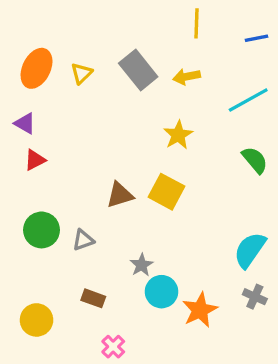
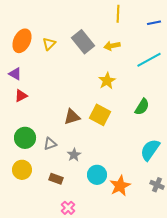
green semicircle: (255, 160) -> (142, 107), moved, turned 72
gray star: (141, 265) -> (74, 155), moved
gray cross: (255, 297) -> (157, 185), moved
yellow circle: (37, 320) -> (22, 170), moved

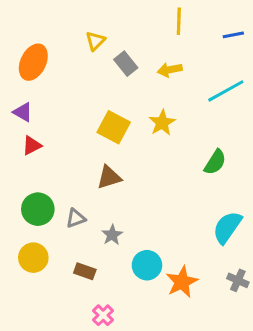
gray rectangle: (83, 42) -> (126, 64), size x0.7
yellow triangle: (49, 44) -> (95, 41), moved
yellow square: (100, 115) -> (114, 127), moved

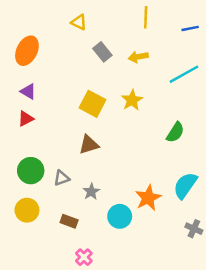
yellow triangle: (95, 41) -> (79, 22), moved, turned -49
purple triangle: (23, 112) -> (28, 91), moved
orange star: (182, 282) -> (148, 198), moved

